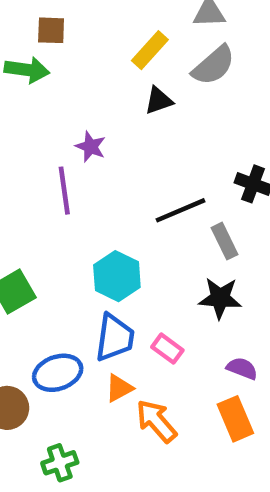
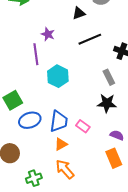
black line: (181, 210) -> (90, 39), moved
cyan hexagon: (117, 276) -> (58, 76), moved
blue ellipse: (58, 373) -> (30, 120), moved
orange arrow: (156, 421) -> (65, 169), moved

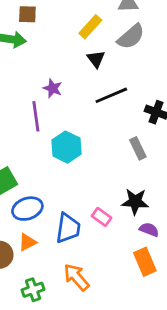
black triangle: (79, 13) -> (96, 59), turned -48
black star: (107, 103) -> (135, 202), moved
blue trapezoid: (59, 121) -> (68, 228), moved
orange triangle: (61, 144) -> (27, 242), moved

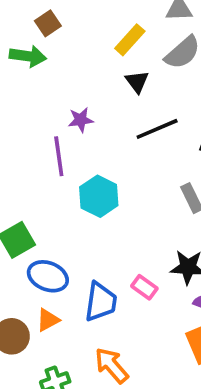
brown square: (27, 14) -> (48, 23), turned -36
purple star: (53, 88) -> (81, 120), turned -30
blue ellipse: (27, 209) -> (48, 276), turned 40

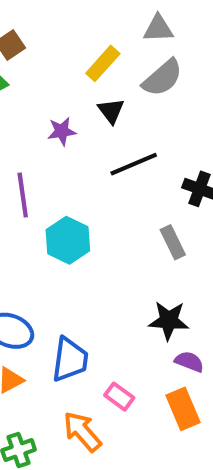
purple star: (81, 120) -> (62, 131), moved
pink rectangle: (144, 287) -> (119, 397), moved

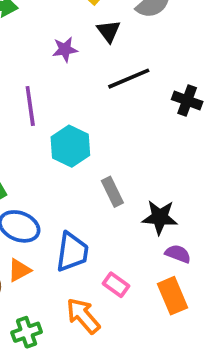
gray rectangle: (173, 242) -> (112, 192), moved

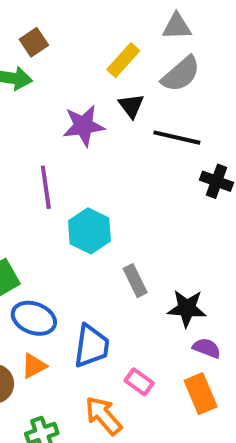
purple star: (65, 49) -> (84, 126), size x1.5
black line: (129, 79) -> (177, 138), moved, turned 36

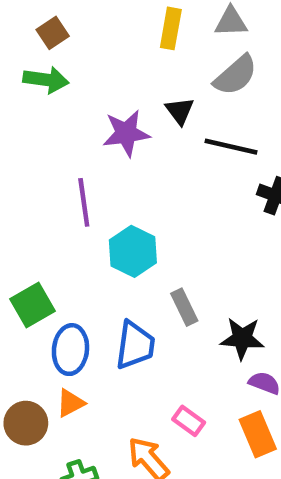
brown square: (34, 42) -> (53, 33), moved
yellow rectangle: (123, 60) -> (171, 28), moved, turned -32
blue ellipse: (34, 318) -> (70, 350), turned 75
blue trapezoid: (91, 346) -> (135, 345), moved

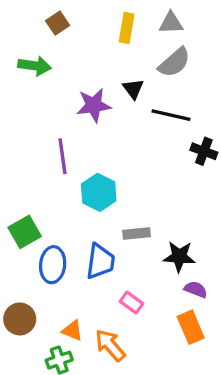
brown square: (53, 33) -> (58, 23), moved
gray rectangle: (184, 307) -> (136, 233), turned -70
orange triangle: (70, 403) -> (72, 330), moved, turned 50
pink rectangle: (189, 421) -> (132, 303), moved

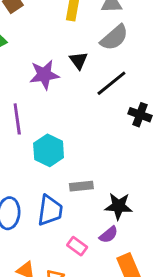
black line: (171, 115) -> (111, 83), turned -52
purple semicircle: (196, 289) -> (109, 235), moved, turned 120

